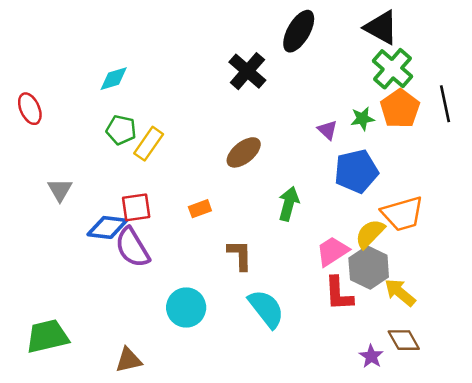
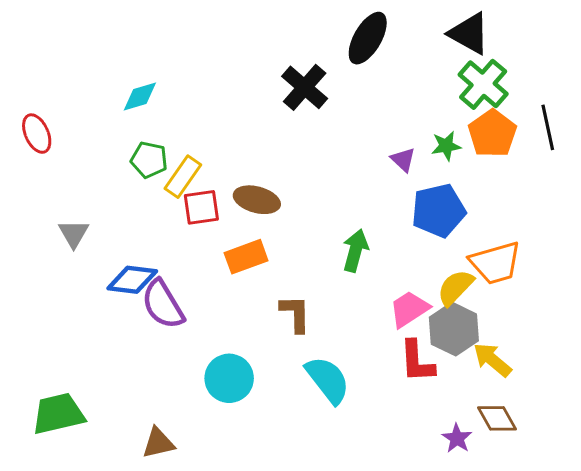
brown ellipse: (244, 152) -> (257, 200), moved, turned 54
red square: (136, 207) -> (201, 207), moved
orange rectangle: (200, 209) -> (246, 257), size x1.5

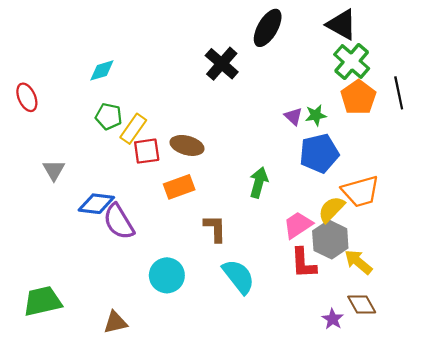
green star: (446, 146) -> (316, 115), moved

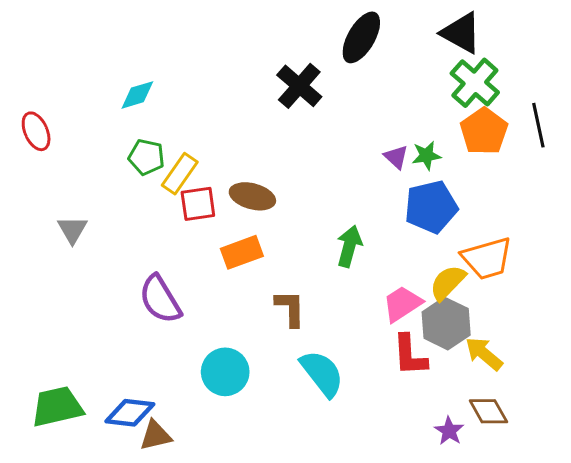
blue diamond: (96, 204) -> (130, 413), moved

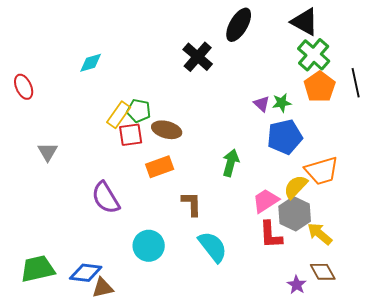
green pentagon: (146, 157) -> (139, 111), moved

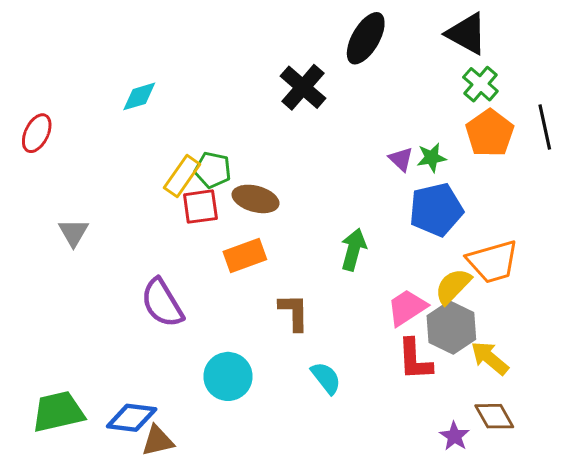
green cross: (314, 55) -> (480, 84), size x0.7
red ellipse: (24, 87) -> (37, 133), turned 50
cyan semicircle: (213, 247) -> (326, 378), size x0.7

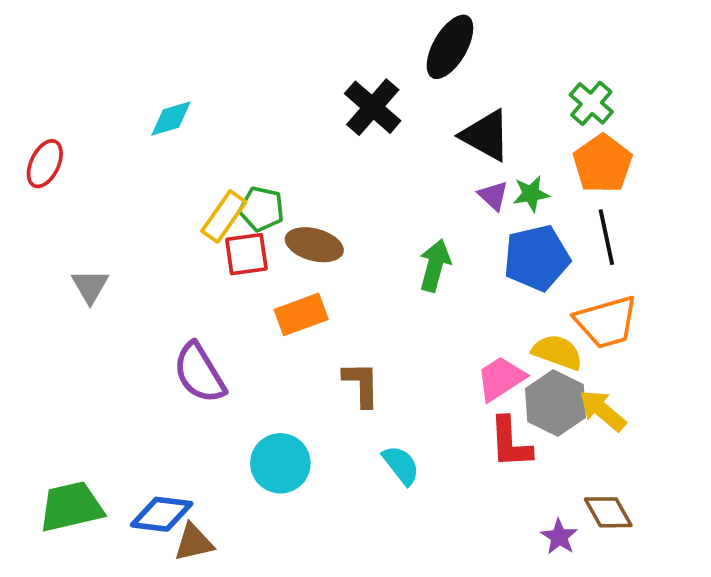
black triangle: (467, 34) -> (486, 135), moved
black line: (545, 127) -> (606, 237), moved
green arrow: (353, 249) -> (435, 265), moved
yellow semicircle: (453, 286) -> (557, 352), turned 66
yellow arrow: (490, 358) -> (603, 411), moved

